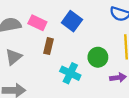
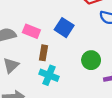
cyan cross: (70, 73) -> (49, 75), moved

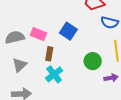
cyan cross: (49, 75) -> (54, 74), turned 30

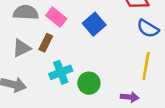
brown rectangle: (49, 54) -> (46, 43), moved
green circle: (93, 61) -> (89, 83), moved

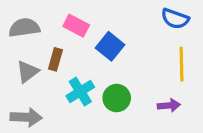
pink rectangle: (56, 17) -> (76, 26), moved
blue square: (94, 24) -> (110, 46), moved

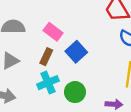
brown rectangle: (55, 59) -> (46, 57), moved

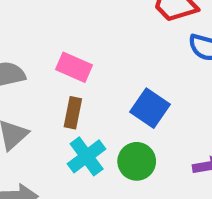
blue square: (76, 52) -> (150, 108), moved

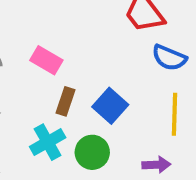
brown rectangle: (73, 113) -> (65, 101), moved

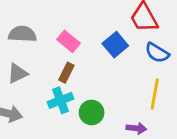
brown rectangle: (65, 101) -> (66, 73), moved
blue square: (110, 106) -> (115, 45), moved

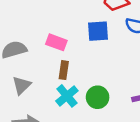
blue square: (115, 45) -> (98, 31), turned -35

